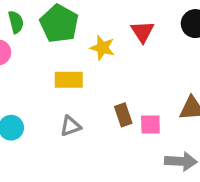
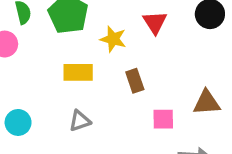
brown rectangle: (123, 115) -> (135, 81), moved

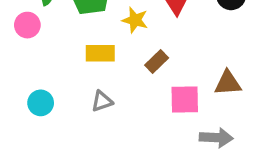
brown rectangle: (135, 81) -> (157, 61), turned 65
pink square: (163, 119) -> (185, 100), size x1.4

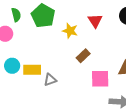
yellow rectangle: (100, 53) -> (32, 70), moved
cyan circle: (41, 103) -> (12, 66), moved

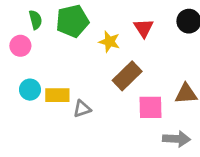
green pentagon: (43, 16) -> (72, 21), turned 30
brown rectangle: (83, 56) -> (127, 76), size x1.5

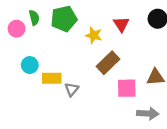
pink circle: (20, 46) -> (17, 29), moved
cyan circle: (30, 90) -> (30, 65), moved
gray triangle: (82, 109) -> (72, 89), turned -32

